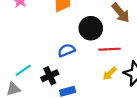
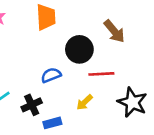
yellow arrow: (110, 74) -> (85, 102), moved

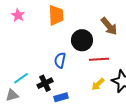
blue semicircle: (51, 75) -> (60, 60), turned -56
yellow arrow: (85, 102) -> (98, 84), moved

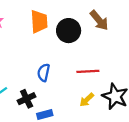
brown arrow: (109, 26) -> (99, 20), moved
black circle: (82, 40) -> (69, 31), moved

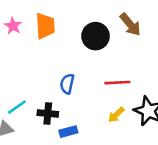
orange trapezoid: (39, 21) -> (45, 26), moved
black cross: (27, 99) -> (48, 113), turned 30

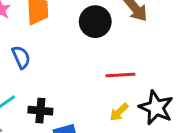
blue semicircle: (67, 84) -> (21, 57), moved, turned 144

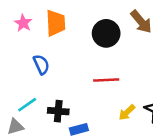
red line: (120, 75) -> (106, 80), moved

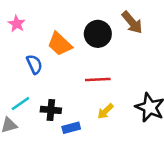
orange trapezoid: (56, 23) -> (60, 44), moved, turned 136
yellow arrow: (127, 112) -> (105, 111), moved

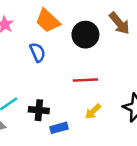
orange trapezoid: (60, 44) -> (48, 21), moved
blue semicircle: (34, 64) -> (38, 52), moved

